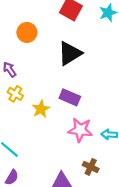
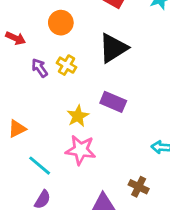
yellow cross: (15, 94) -> (66, 65), moved
pink star: (80, 130) -> (81, 150), moved

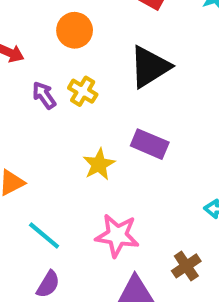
pink star: (81, 150) -> (117, 235), moved
brown cross: (139, 187) -> (186, 266), turned 30

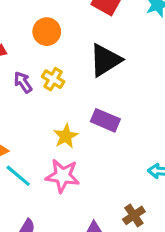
cyan line: (44, 235) -> (18, 176), moved
pink star: (117, 235) -> (63, 176), moved

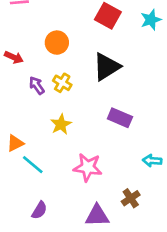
purple rectangle: (105, 120) -> (120, 118), moved
yellow star: (66, 136) -> (61, 124), moved
pink star: (63, 176) -> (88, 167), moved

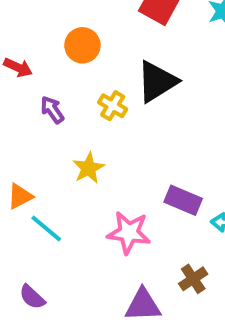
yellow cross: (62, 83) -> (113, 106), moved
purple rectangle: (120, 118) -> (183, 200), moved
purple semicircle: (39, 210) -> (32, 297), moved, turned 102

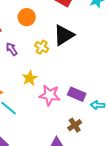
pink star: (129, 233) -> (50, 95), moved
brown cross: (193, 279) -> (75, 125), moved

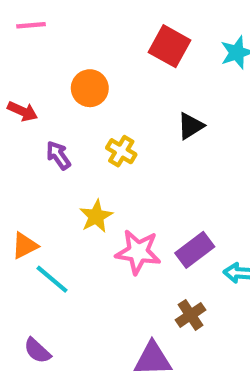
black triangle: (64, 35) -> (191, 126), moved, size x0.6
purple rectangle: (77, 94) -> (195, 250), turned -60

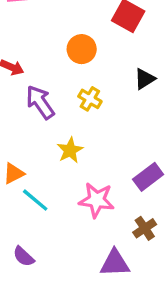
orange circle: (90, 88) -> (82, 49), moved
purple arrow: (58, 155) -> (40, 102), size x1.5
pink star: (138, 252) -> (97, 200), moved

